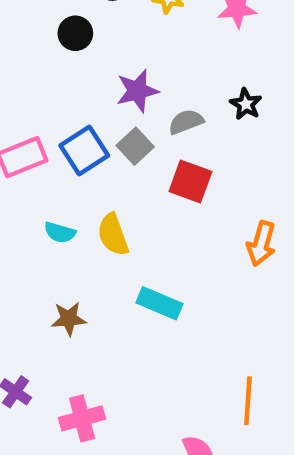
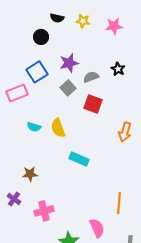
blue square: (84, 151) -> (37, 72), moved
brown star: (69, 319) -> (30, 174), moved

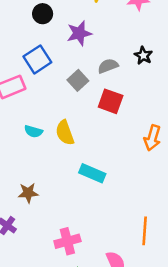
purple star: (69, 63) -> (79, 33), moved
pink cross: (44, 211) -> (67, 241), moved

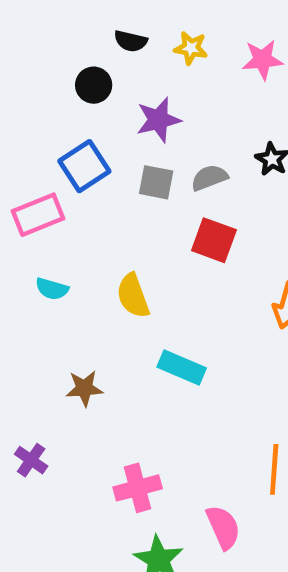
gray square: (78, 80) -> (156, 182), moved, turned -36
cyan semicircle: (33, 131) -> (52, 289), moved
brown star: (28, 193) -> (84, 388), moved

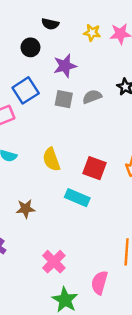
yellow star: (191, 48) -> (92, 33), moved
red square: (214, 240) -> (95, 168), moved
pink cross: (138, 488) -> (54, 262), turned -30
pink semicircle: (223, 527) -> (99, 283), turned -140

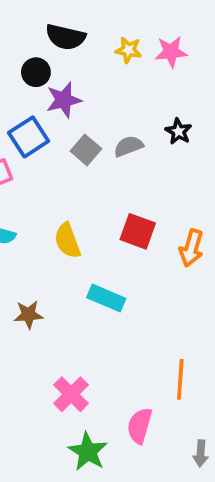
black semicircle: (50, 24) -> (66, 37), size x1.5
purple star: (65, 66) -> (64, 100), moved
gray square: (64, 99) -> (86, 150), turned 30
red square: (95, 168) -> (138, 231), moved

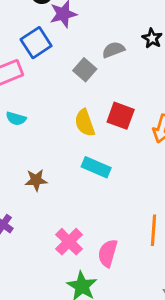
gray square: (86, 150) -> (85, 70), moved
yellow semicircle: (67, 241) -> (85, 123), moved
pink semicircle: (140, 426) -> (108, 253), moved

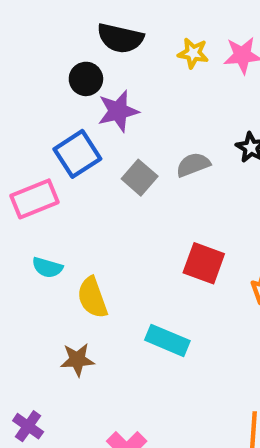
gray square: (85, 70) -> (140, 178), moved
yellow semicircle: (85, 123) -> (92, 298), moved

